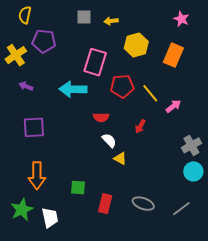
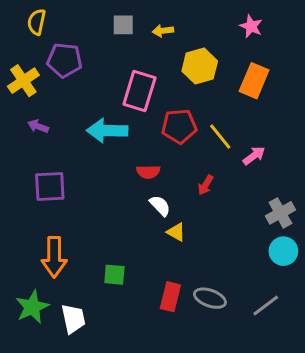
pink star: (181, 19) -> (251, 26), moved
red rectangle: (105, 204) -> (170, 297), moved

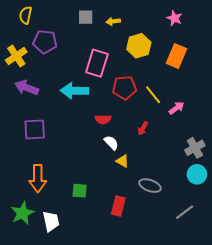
purple arrow: (38, 126) -> (27, 88), size x1.6
gray ellipse: (210, 298) -> (150, 186), moved

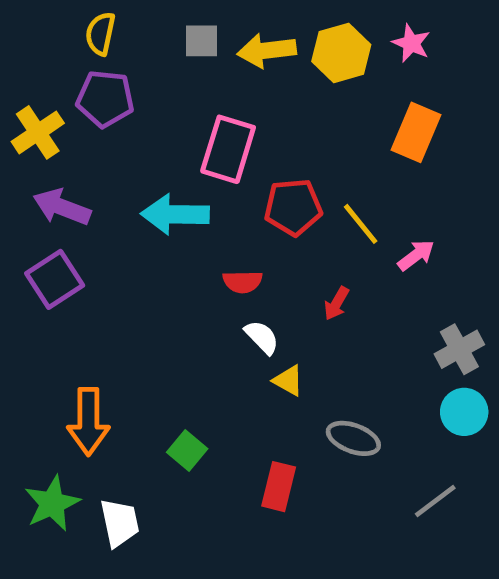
yellow semicircle: (26, 15) -> (100, 34), moved
yellow arrow: (113, 21) -> (267, 50), size x1.6
yellow hexagon: (139, 46) -> (341, 53), moved
purple square: (35, 129) -> (55, 279), moved, turned -30
green square: (80, 191) -> (187, 450), turned 35

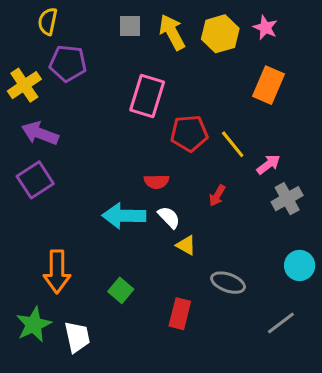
yellow semicircle: (100, 34) -> (48, 21), moved
yellow arrow: (267, 50) -> (172, 32), turned 69
cyan arrow: (175, 214) -> (124, 216), moved
gray cross: (459, 349) -> (287, 199), moved

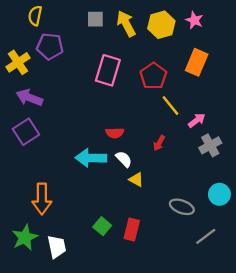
red pentagon: (189, 133) -> (153, 76), moved, turned -30
gray ellipse: (228, 283) -> (182, 207), moved
green square: (121, 290) -> (102, 226), moved

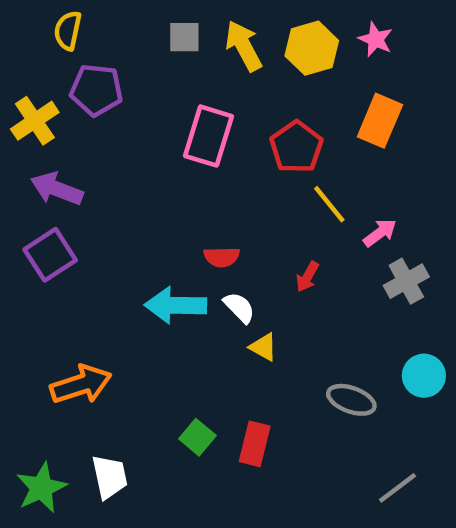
orange arrow: (42, 199) -> (81, 384), turned -108
gray line: (206, 236) -> (398, 488), moved
green star: (25, 238) -> (41, 488), moved

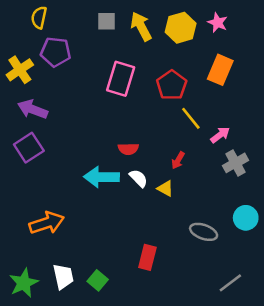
yellow triangle: (263, 347) -> (165, 188), moved
green square: (197, 437) -> (98, 280), moved

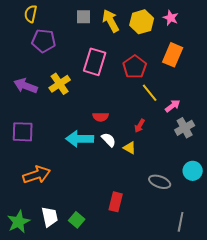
yellow cross: (20, 70) -> (60, 84), moved
purple square: (29, 148) -> (23, 132), moved, turned 35
gray line: (230, 283) -> (181, 222), turned -42

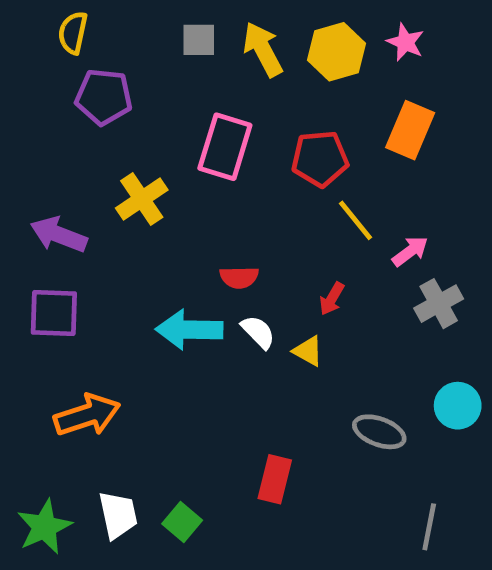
red pentagon: (135, 67) -> (320, 159), turned 30
purple arrow: (26, 86) -> (59, 235), moved

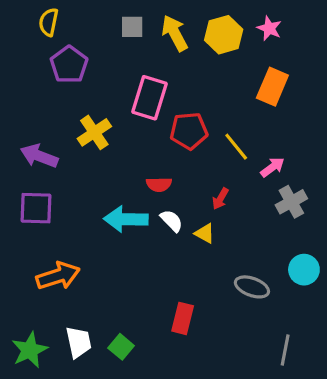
purple pentagon: (104, 97) -> (69, 65), turned 30
red pentagon: (320, 159) -> (189, 131), moved

